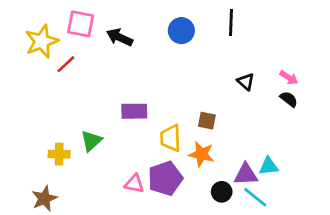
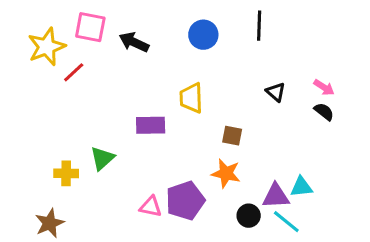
yellow trapezoid: (171, 138) -> (191, 98), moved

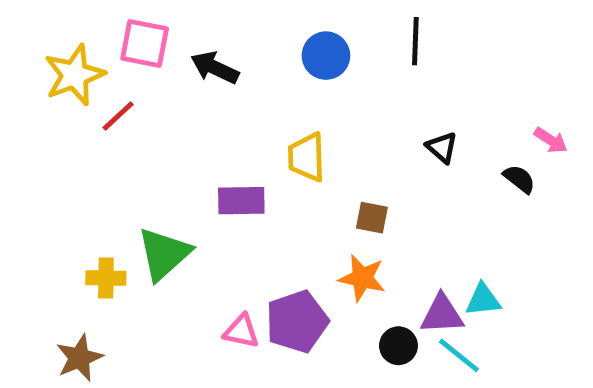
pink arrow: (324, 87) -> (551, 140), moved
green triangle: (102, 158) -> (164, 254), size x1.4

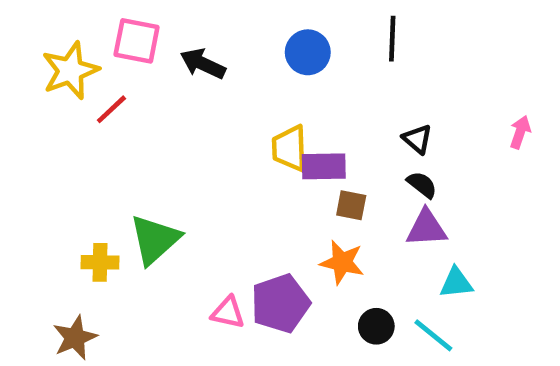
pink arrow: (551, 140) -> (520, 132), turned -104
black semicircle: (519, 179) -> (422, 185), moved
purple rectangle: (241, 201) -> (324, 166), moved
purple triangle: (442, 314) -> (427, 228), moved

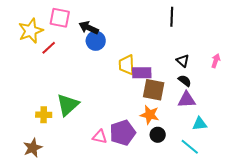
blue circle: (308, 52) -> (96, 41), moved
pink arrow: (520, 132) -> (216, 61), moved
brown square: (351, 205) -> (154, 90), size x1.6
black circle: (376, 326) -> (158, 135), moved

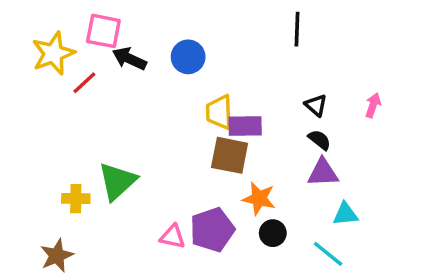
black arrow: (89, 28) -> (129, 59), moved
blue circle: (96, 41) -> (188, 57), moved
brown square: (154, 90) -> (230, 155), moved

